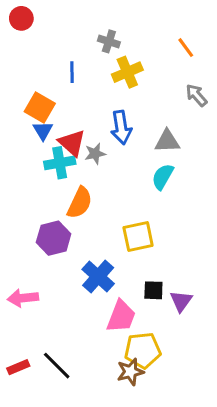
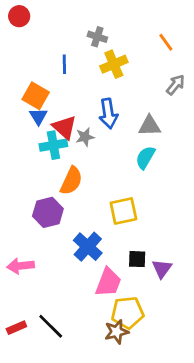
gray arrow: (196, 95) -> (176, 85), turned 80

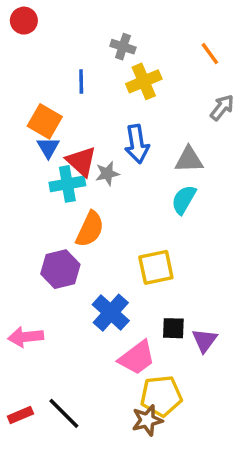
pink trapezoid: (108, 282) -> (137, 358), turned 32

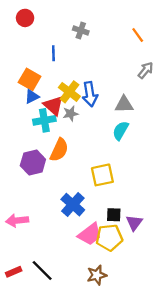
red circle: (24, 21) -> (25, 18), moved
yellow cross: (144, 81) -> (69, 92), moved, turned -30
blue triangle: (48, 147) -> (32, 96), turned 35
purple hexagon: (60, 269) -> (33, 162), moved
yellow pentagon: (161, 396) -> (109, 238), moved

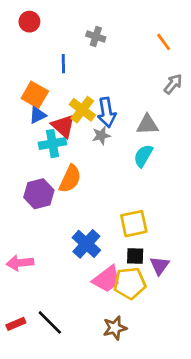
gray star: (71, 114) -> (101, 135), moved
yellow square: (102, 175) -> (134, 224), moved

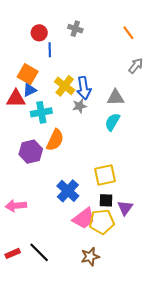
red circle: (29, 22) -> (39, 33), moved
red triangle: (63, 126) -> (16, 99), moved, turned -42

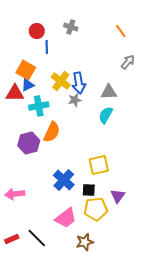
black square: (106, 200) -> (89, 190), moved
pink trapezoid: (84, 218) -> (66, 218), moved

